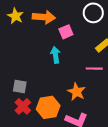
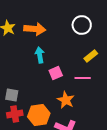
pink square: (66, 32) -> (56, 73), moved
cyan arrow: (55, 55) -> (40, 55), moved
red cross: (23, 106) -> (15, 114), turned 35

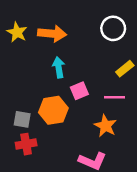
orange star: (66, 100) -> (105, 126), moved
orange hexagon: (39, 115) -> (53, 110), moved

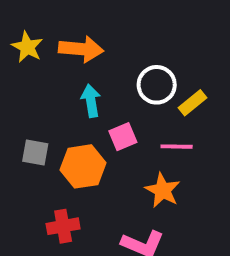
white circle: (113, 28) -> (157, 85), moved
gray square: (22, 119) -> (35, 153), moved
red cross: (26, 144) -> (63, 226), moved

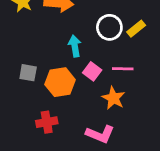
cyan arrow: (91, 101) -> (75, 46), moved
yellow rectangle: (192, 103) -> (136, 29), moved
pink square: (123, 137) -> (92, 71), moved, turned -30

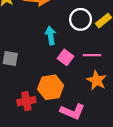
orange hexagon: (60, 82) -> (51, 87), moved
orange star: (113, 98) -> (97, 80), moved

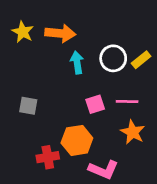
cyan arrow: (51, 35) -> (77, 63), moved
pink square: (66, 57) -> (95, 104), turned 35

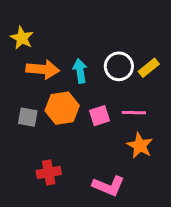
orange arrow: (60, 33) -> (43, 69), moved
orange hexagon: (77, 140) -> (62, 108), moved

